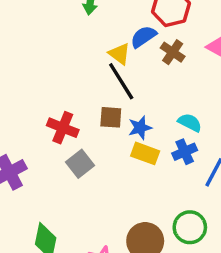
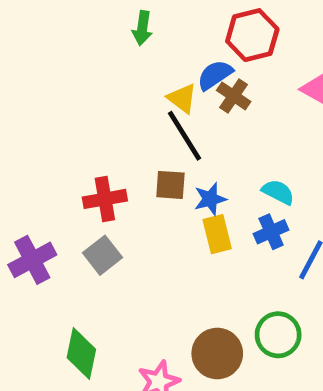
brown cross: (173, 52) -> (234, 96), moved
red cross: (63, 128) -> (105, 199), turned -32
yellow rectangle: (145, 153) -> (217, 234), turned 56
gray square: (80, 164) -> (103, 255), moved

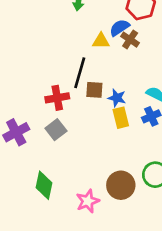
yellow triangle: (182, 98) -> (101, 41), turned -36
black line: (184, 136) -> (80, 73), moved, turned 48
blue star: (210, 199) -> (117, 98), turned 30

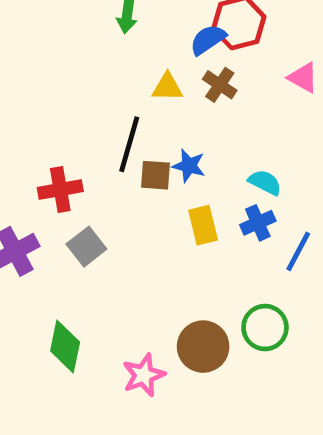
blue semicircle: (119, 28) -> (208, 40), moved
red cross: (57, 98) -> (60, 189), moved
blue star: (117, 98) -> (189, 166), moved

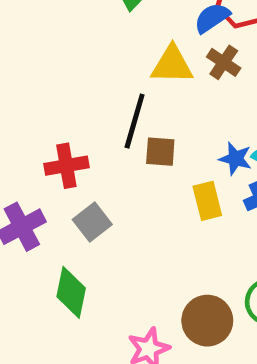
yellow triangle: (167, 87) -> (172, 65), size x1.4
blue star: (189, 166) -> (235, 159), moved
green diamond: (65, 347) -> (71, 292), moved

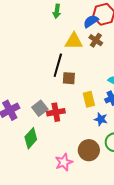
blue star: (235, 159) -> (101, 119), moved
red cross: (66, 166) -> (56, 112), moved
green diamond: (71, 292) -> (31, 138), turned 30

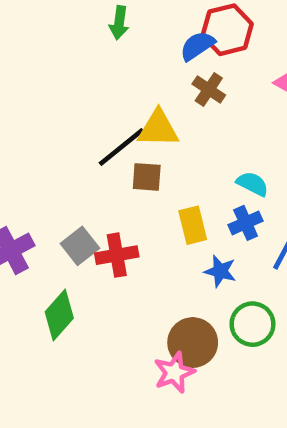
yellow triangle: (74, 41) -> (158, 129), moved
black line: (58, 65) -> (121, 147), turned 35
pink star: (64, 162) -> (174, 372), moved

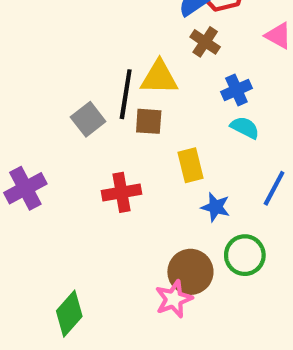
black line: (121, 147) -> (126, 94), turned -42
blue cross: (246, 223) -> (236, 90), moved
gray square: (80, 246) -> (88, 119), moved
green diamond: (59, 315) -> (69, 314), moved

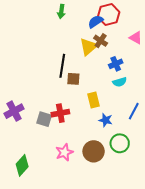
yellow triangle: (159, 77) -> (89, 47), moved, turned -42
gray square: (88, 119) -> (44, 119), moved, turned -35
cyan semicircle: (245, 128) -> (120, 82), turned 136
pink star: (174, 299) -> (64, 152), moved
green diamond: (69, 314) -> (22, 165), moved

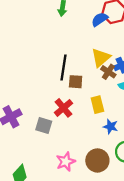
brown cross: (101, 41) -> (108, 72), moved
yellow triangle: (89, 47) -> (101, 58), moved
red cross: (60, 113) -> (63, 108), moved, turned -30

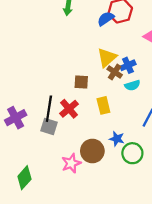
black line: (63, 67) -> (49, 109), moved
blue star: (111, 127) -> (117, 139), moved
brown circle: (97, 160) -> (92, 151), moved

